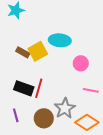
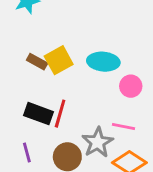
cyan ellipse: (60, 40) -> (103, 62), moved
pink circle: (81, 63) -> (131, 86), moved
pink line: (91, 90) -> (124, 126), moved

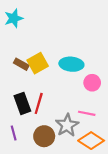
black rectangle: (38, 114) -> (22, 103), turned 50

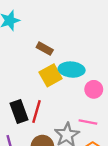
yellow square: (38, 63) -> (51, 75), moved
brown rectangle: (21, 64) -> (45, 49), moved

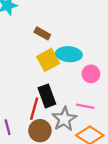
black rectangle: (19, 112) -> (47, 96), moved
red line: (37, 112) -> (34, 109), moved

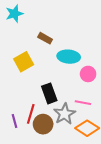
yellow square: (48, 60) -> (24, 62), moved
red line: (34, 109) -> (31, 114), moved

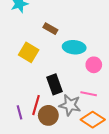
yellow square: (24, 62) -> (29, 52), turned -30
gray star: (65, 114) -> (70, 105), turned -30

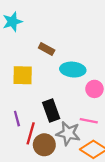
yellow square: (29, 52) -> (23, 75), turned -30
purple line: (19, 112) -> (17, 119), moved

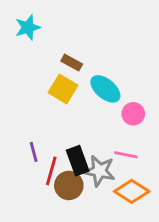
cyan ellipse: (73, 70) -> (105, 89), turned 35
yellow square: (23, 75) -> (63, 89), moved, turned 30
black rectangle: (51, 111) -> (78, 161), moved

